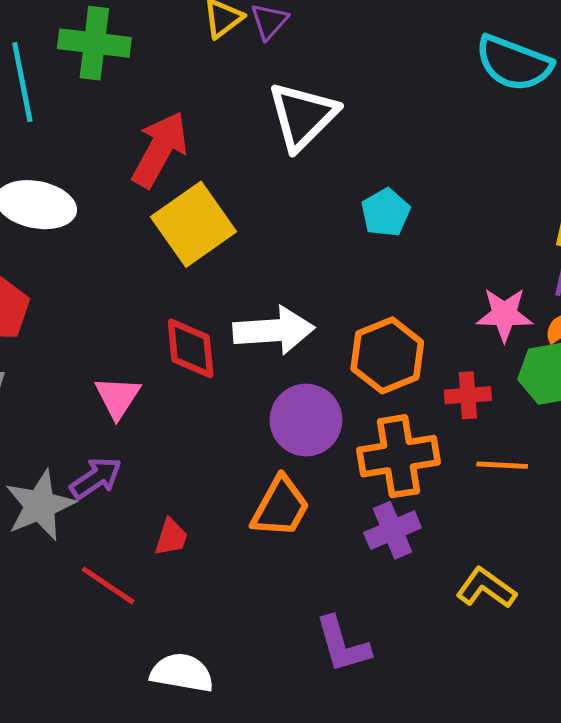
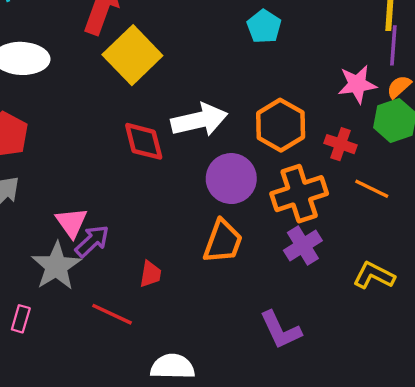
red cross: (468, 395) -> (341, 144), turned 32
pink triangle: (118, 397) -> (71, 223), moved
orange line: (502, 465) -> (372, 189), turned 32

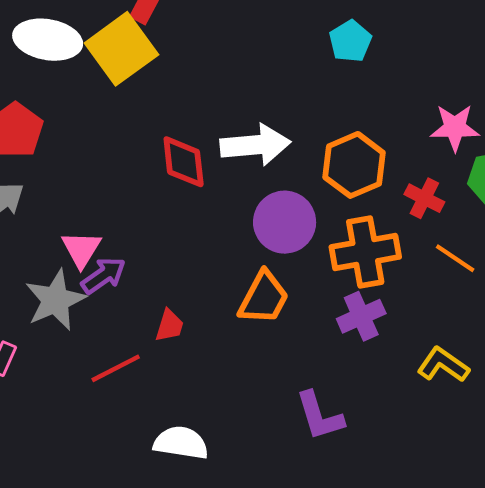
yellow square: (132, 55) -> (121, 49), moved
red line: (112, 314) -> (116, 368), turned -60

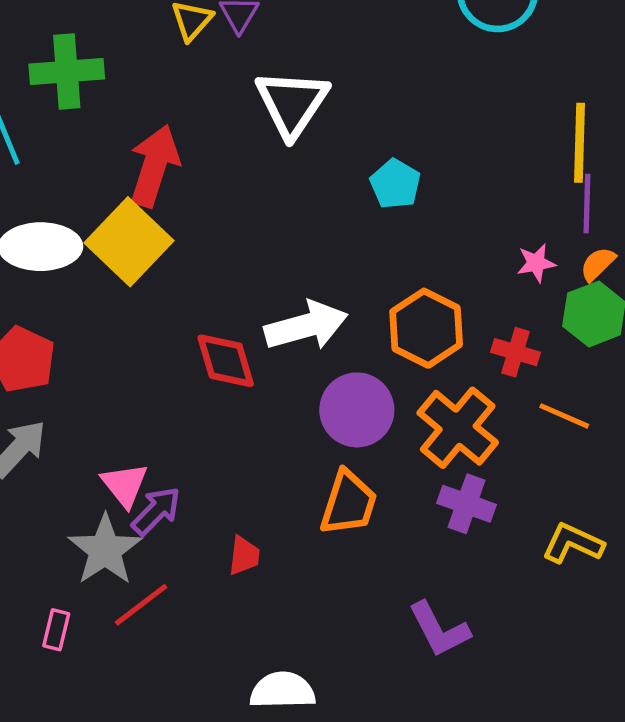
pink star: (455, 128) -> (536, 263), size x0.7
orange cross: (365, 252) -> (458, 428), turned -30
purple cross: (361, 316) -> (467, 504), turned -36
red line: (116, 368) -> (141, 605), moved

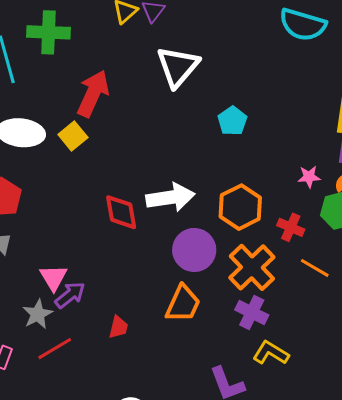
yellow square: (129, 242) -> (73, 136), size x0.6
yellow L-shape: (573, 543) -> (271, 353), moved
gray star: (105, 550) -> (38, 314), size x0.7

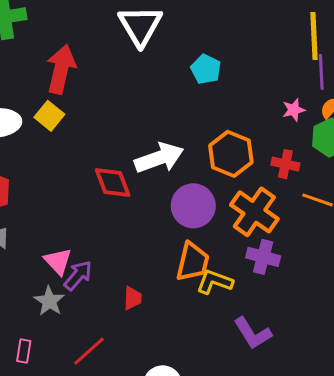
red line: (55, 349) -> (89, 351), moved
yellow L-shape: (271, 353) -> (215, 282), moved

